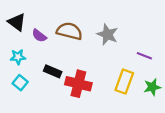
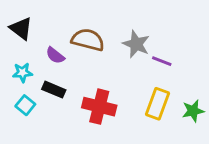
purple semicircle: (39, 36) -> (55, 55), moved
purple line: (144, 56) -> (162, 61), moved
black rectangle: (53, 71) -> (54, 90), moved

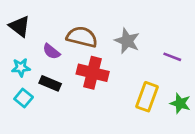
purple line: (162, 61) -> (172, 57), moved
red cross: (99, 107) -> (93, 73), moved
green star: (193, 111) -> (180, 103), turned 30

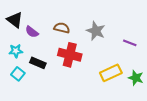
brown semicircle: (82, 37) -> (62, 28), size x0.7
purple semicircle: (51, 52) -> (32, 32), moved
yellow rectangle: (147, 97) -> (111, 73), turned 45

